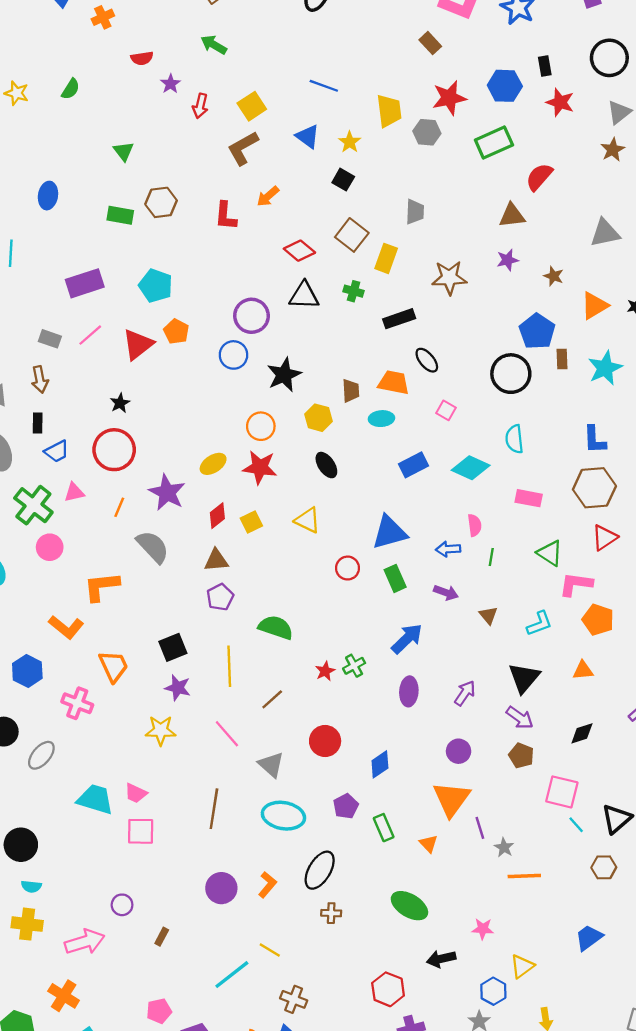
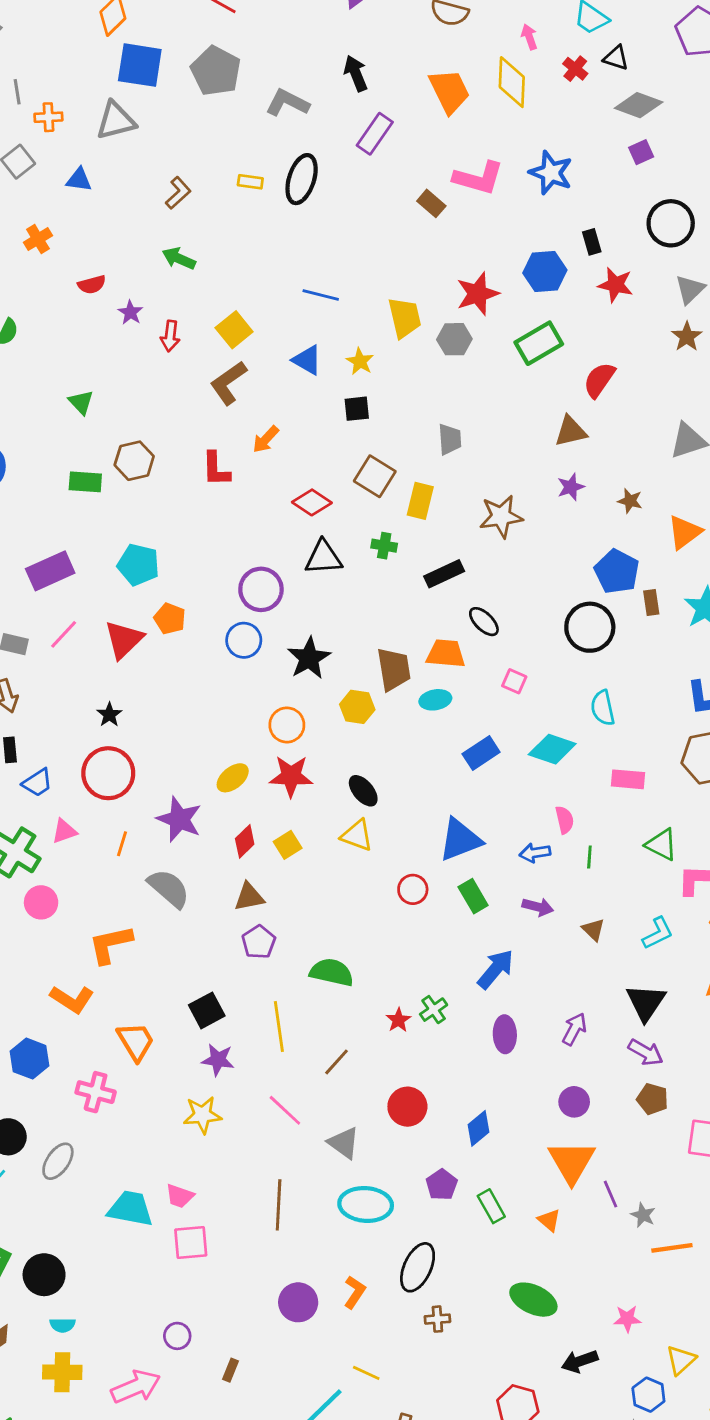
brown rectangle: (430, 43) -> (431, 203), moved
black square: (343, 180) -> (357, 409), turned -30
brown trapezoid: (351, 391) -> (394, 669), size x1.5
black ellipse: (326, 465) -> (363, 791), moved

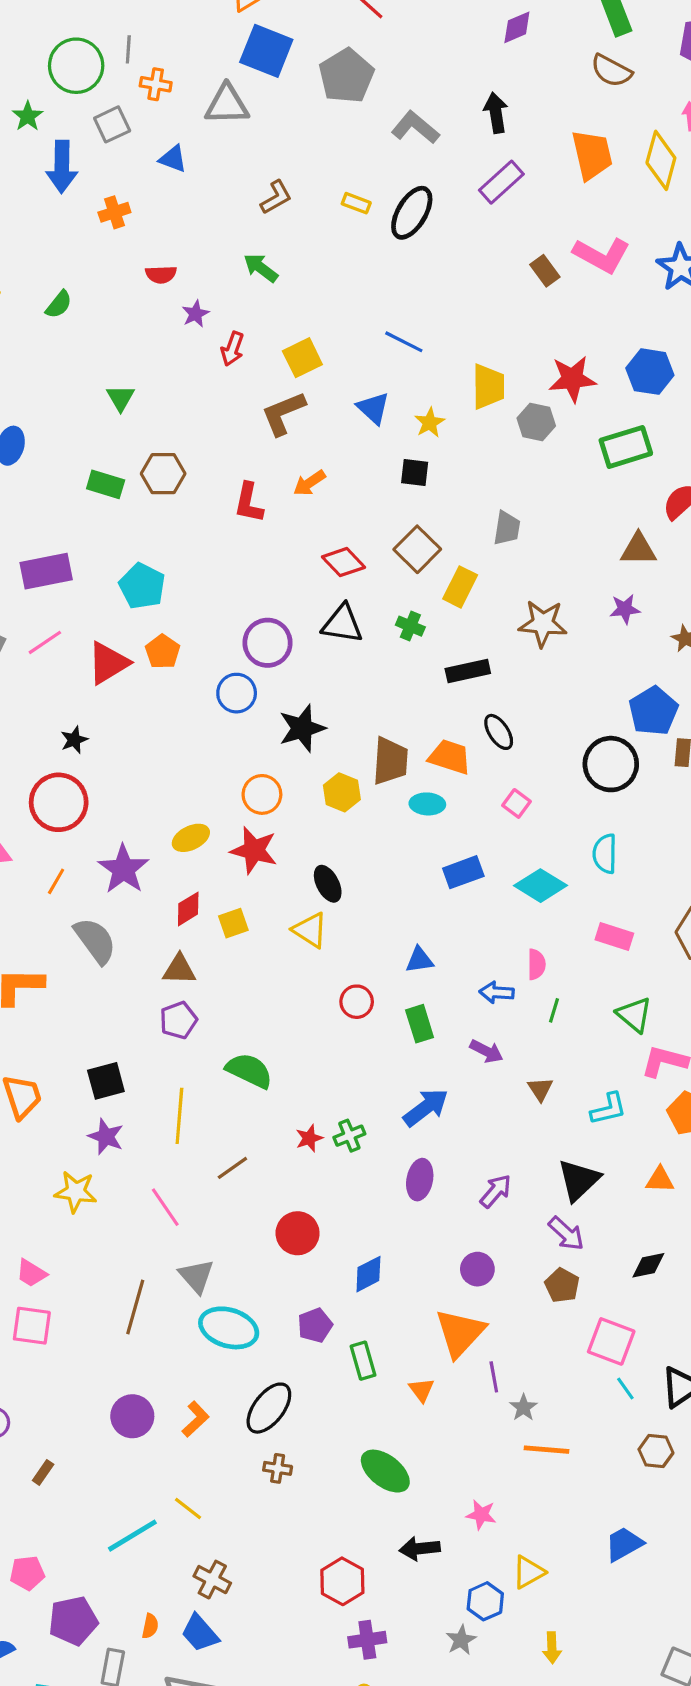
blue triangle: (460, 840) -> (419, 960), size x0.6
gray triangle: (344, 1143) -> (196, 1276), moved

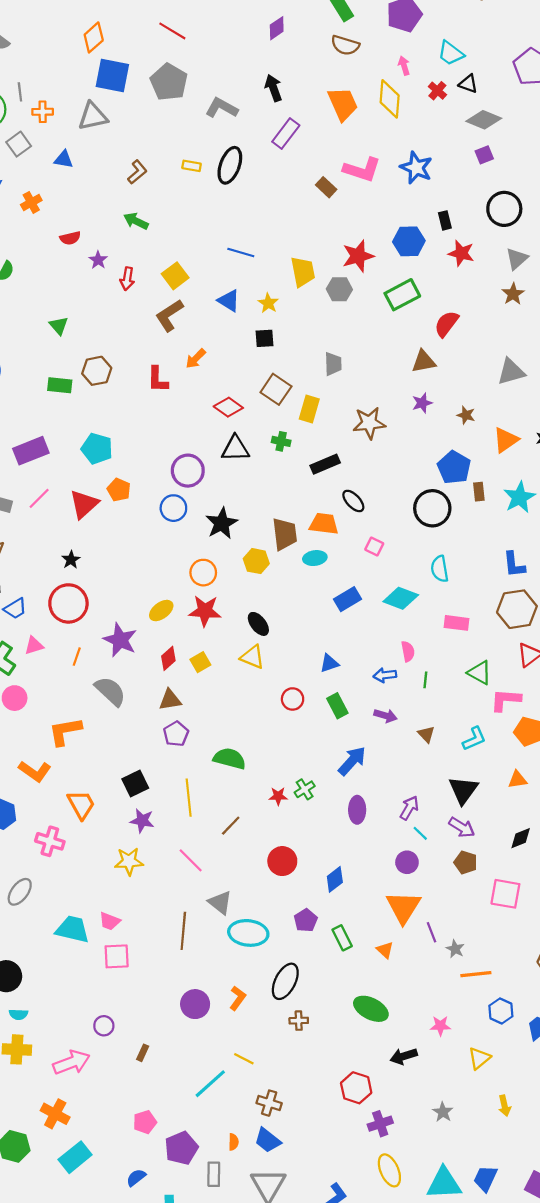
red star: (309, 1138) -> (278, 796), turned 30
cyan line: (625, 1388) -> (420, 833), moved
blue hexagon: (485, 1601) -> (501, 1011), moved

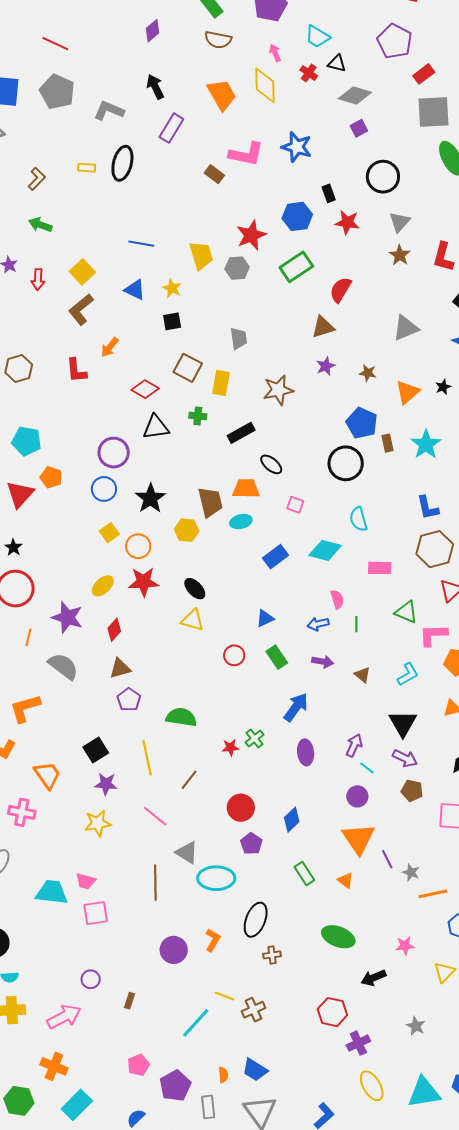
yellow square: (200, 662) -> (109, 533), moved
purple pentagon: (306, 920) -> (251, 844), moved
brown cross: (269, 1103) -> (254, 1010), moved, turned -35

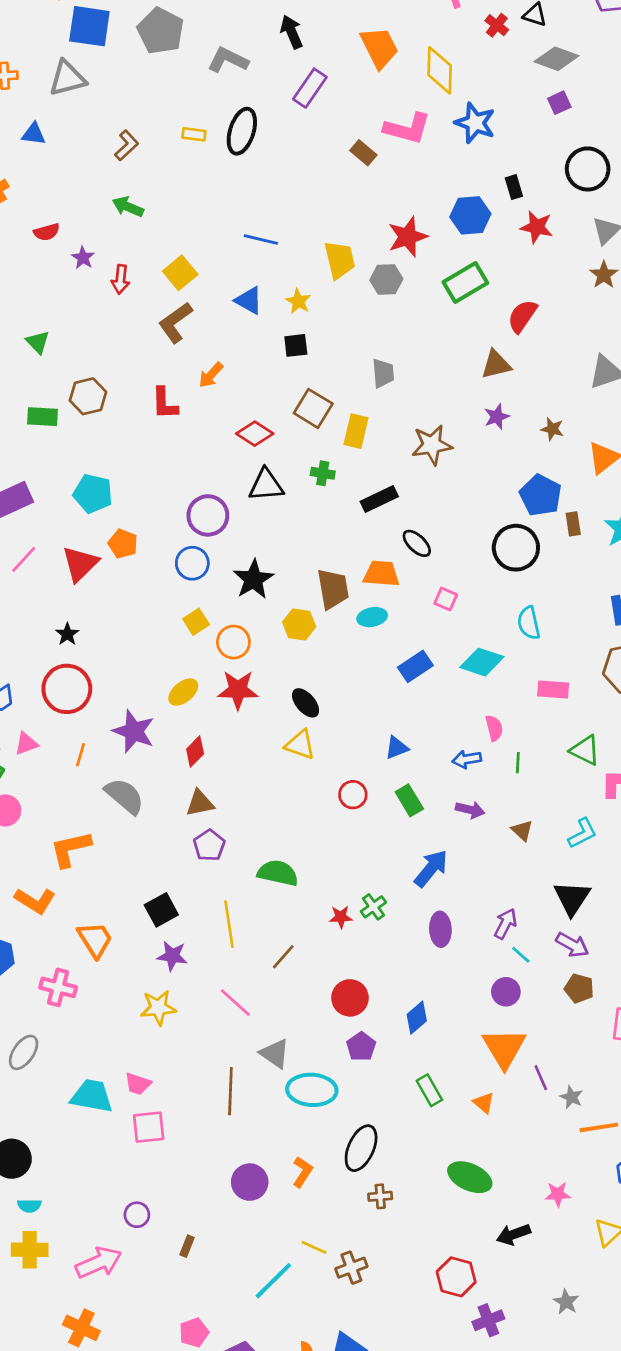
yellow diamond: (265, 85) -> (440, 70), moved

